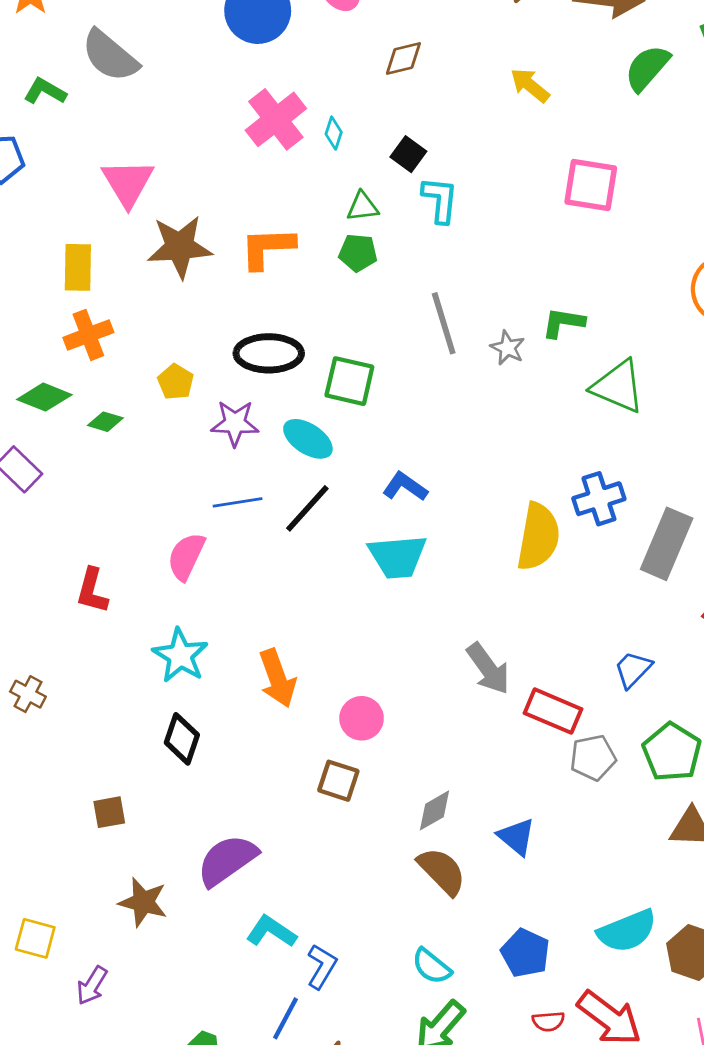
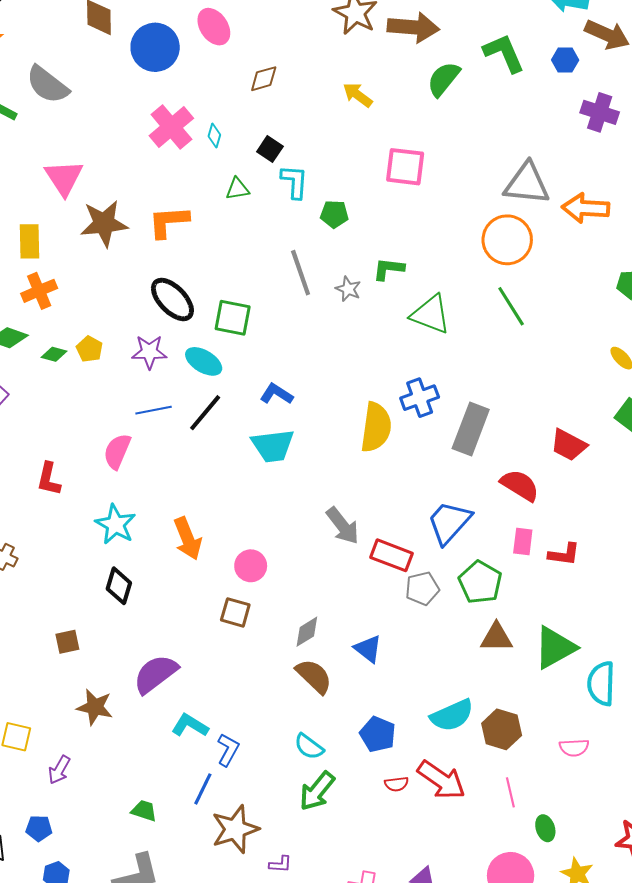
green pentagon: (358, 253) -> (334, 214), moved
black ellipse: (269, 353) -> (172, 299), turned 48
yellow pentagon: (176, 382) -> (90, 349), moved
blue trapezoid: (633, 669) -> (449, 522), size x1.6

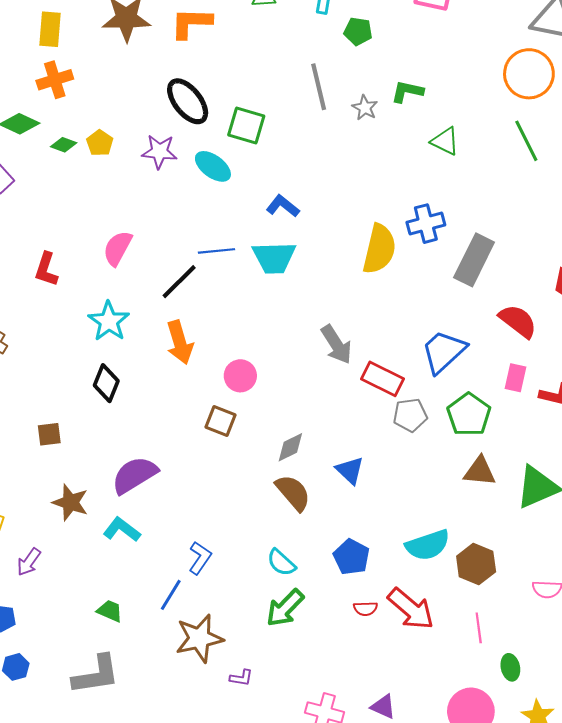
green triangle: (431, 314) -> (445, 141), size x0.7
blue line: (154, 410) -> (216, 251), moved
black line: (205, 413) -> (179, 282), moved
cyan L-shape: (190, 725) -> (122, 530), moved

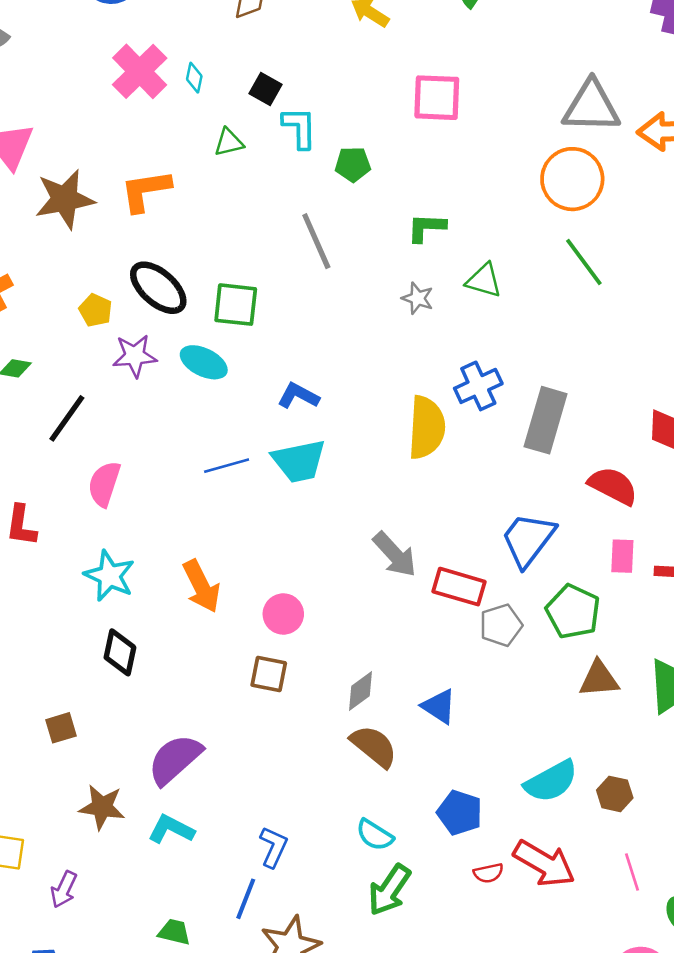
gray star: (365, 108) -> (418, 298), moved
yellow pentagon: (100, 143) -> (95, 310), moved
black line: (179, 282) -> (67, 418), moved
brown hexagon: (476, 564) -> (615, 794), size x0.7

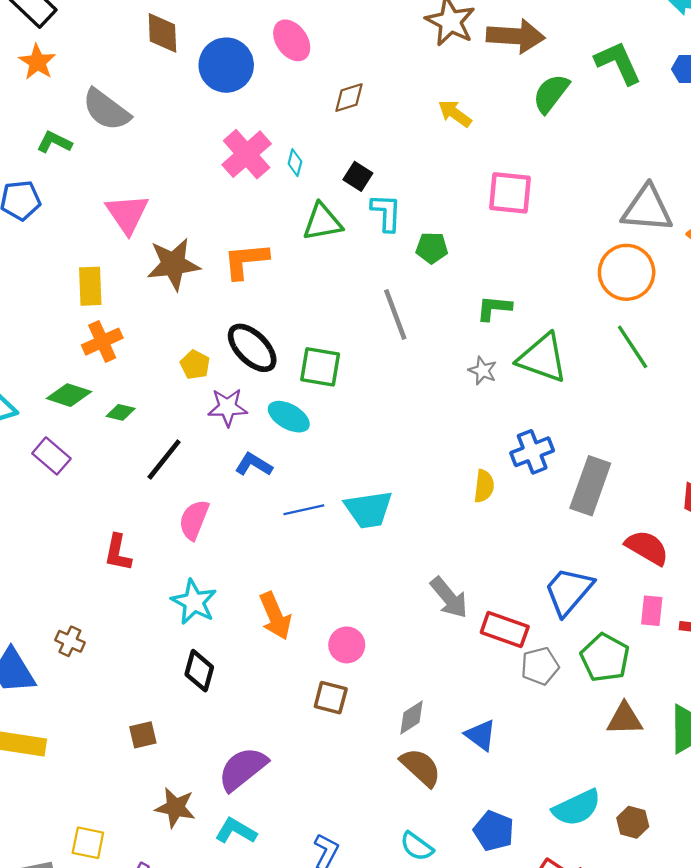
green triangle: (229, 142) -> (322, 222), size x1.5
green triangle: (484, 280) -> (542, 358), size x1.6
blue L-shape: (298, 396) -> (254, 465), moved
yellow semicircle: (427, 427) -> (484, 486), size x0.6

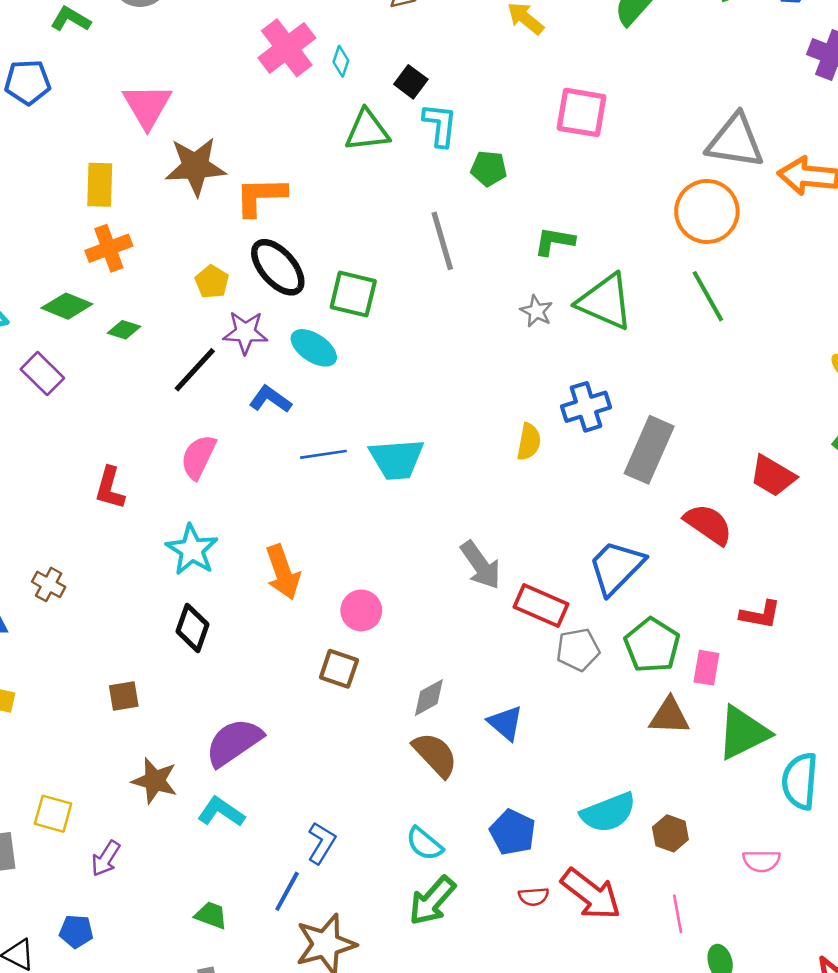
orange L-shape: (246, 261) -> (260, 196), moved
black line: (164, 460) -> (195, 370), moved
pink rectangle: (652, 611) -> (706, 668), moved

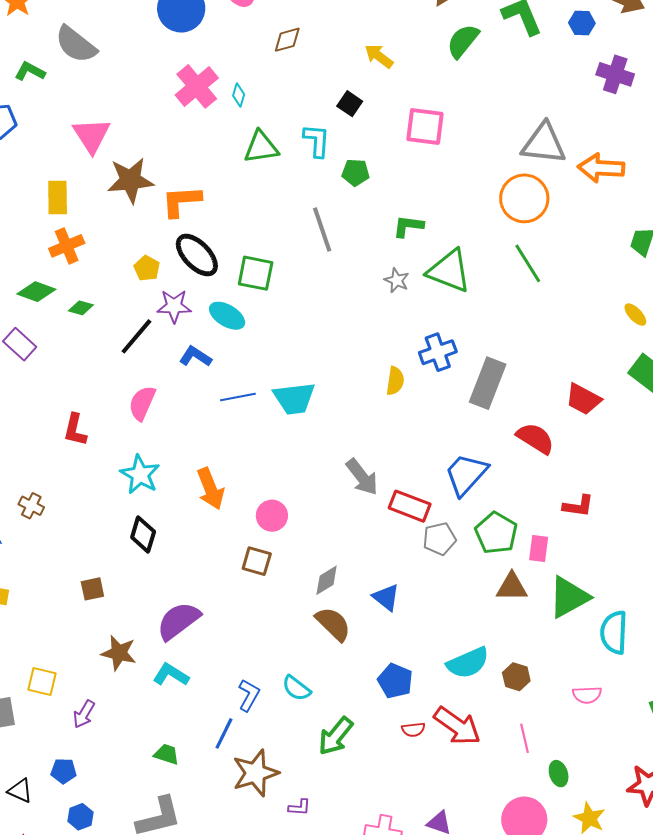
black square: (411, 82) -> (350, 104), moved
cyan semicircle: (424, 844) -> (296, 688), moved

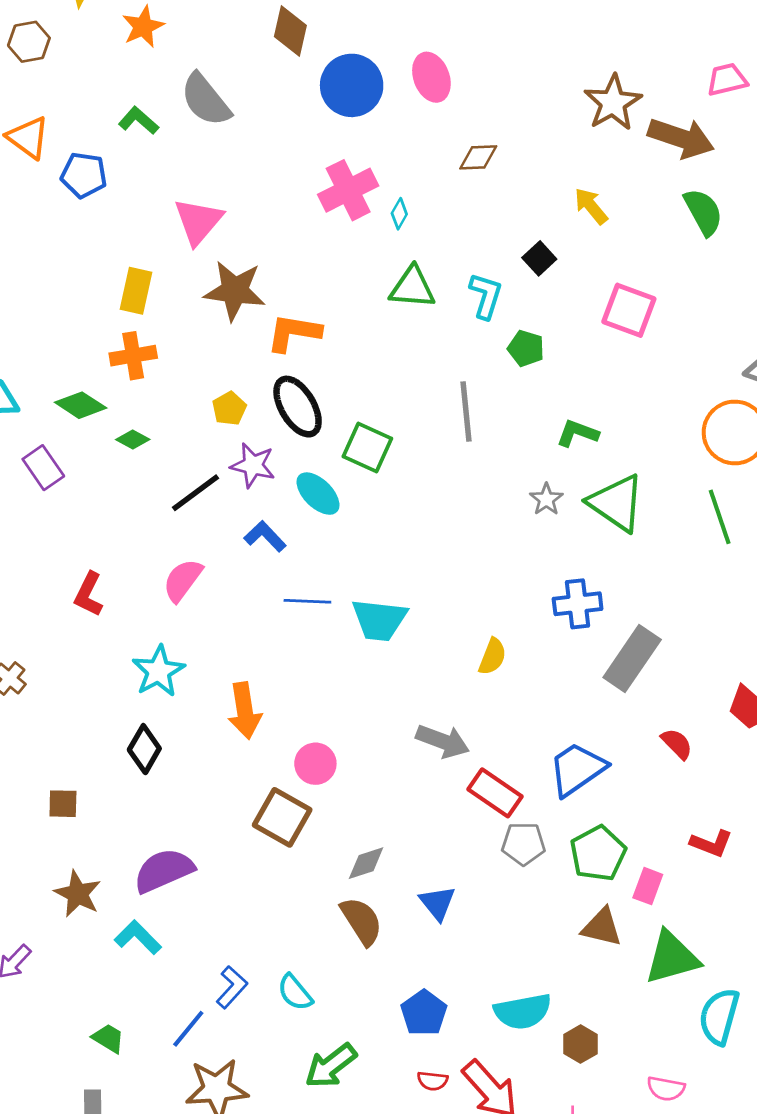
green semicircle: (463, 41) -> (703, 212), turned 99
yellow semicircle: (395, 381) -> (492, 657), moved
red semicircle: (535, 438) -> (677, 744), size x0.7
gray arrow: (362, 477) -> (443, 741), turned -45
brown square: (257, 561) -> (282, 817), size x1.4

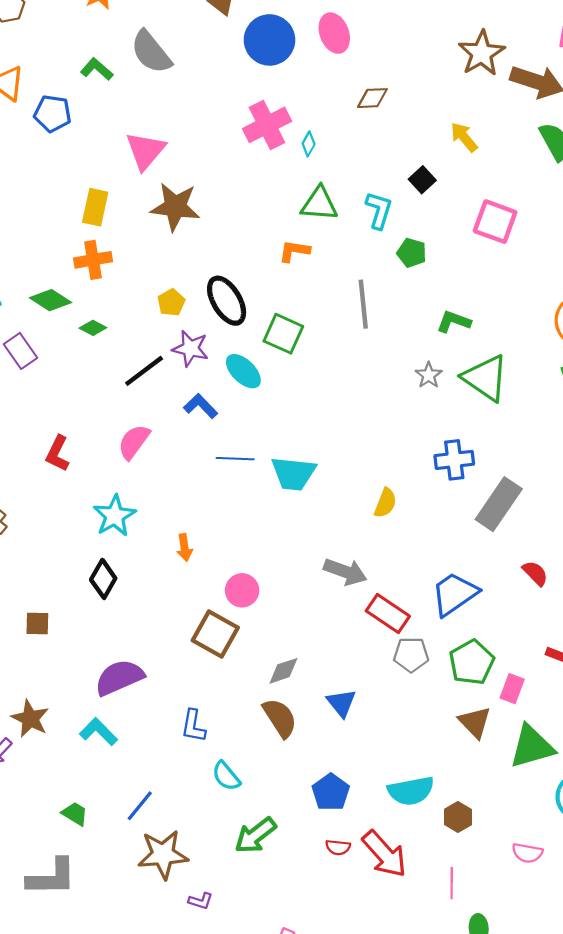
orange L-shape: (294, 333) -> (294, 251), moved, size x0.7
orange arrow: (245, 711) -> (184, 547), size x0.6
brown star: (78, 894) -> (30, 719), moved
brown triangle: (602, 927) -> (475, 722), turned 33
blue L-shape: (232, 987) -> (193, 726), moved, turned 148

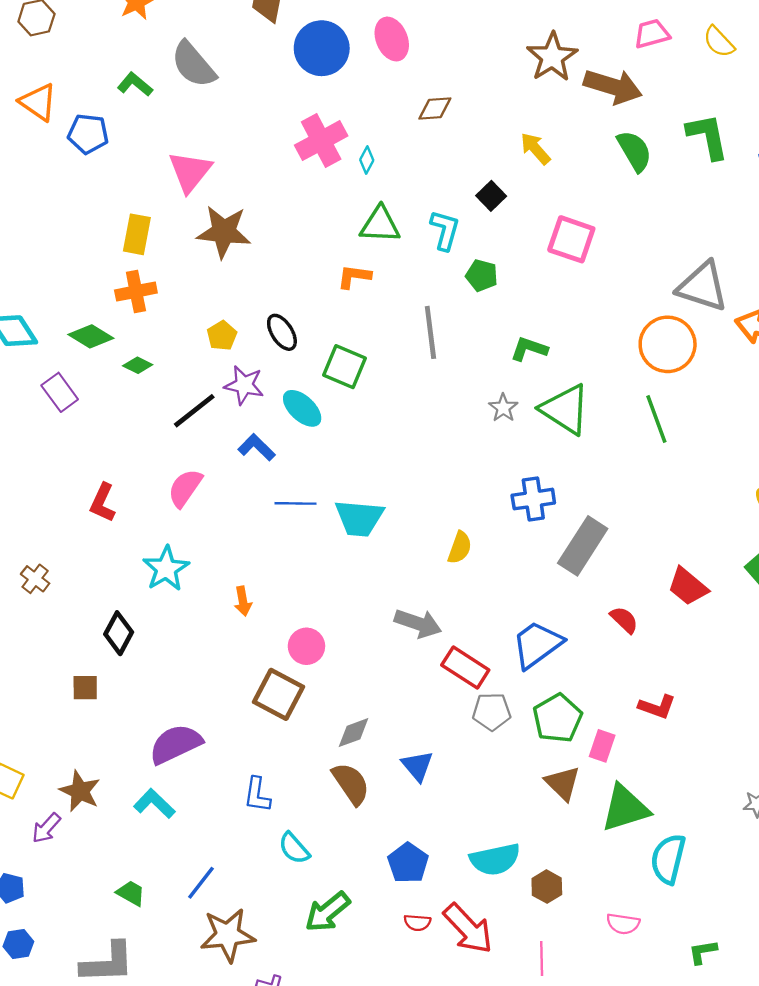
black ellipse: (227, 301) -> (282, 332), size x0.7
black diamond: (103, 579) -> (119, 633), moved

